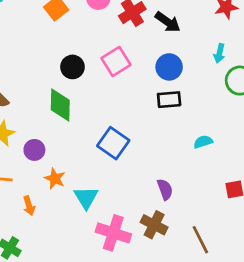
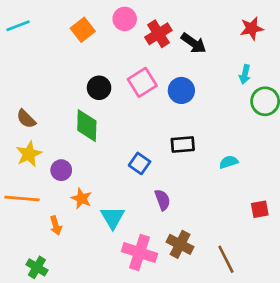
blue circle: (169, 67) -> (181, 90), moved
black rectangle: (169, 100) -> (183, 144), moved
blue square: (113, 143) -> (140, 163), size x0.7
purple semicircle: (165, 189) -> (162, 200), moved

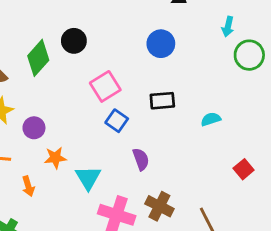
pink square: (142, 82) -> (105, 86), moved
green diamond: (87, 126) -> (38, 58), moved, turned 40
orange star: (81, 198) -> (55, 158), turned -30
red square: (260, 209) -> (244, 169), turned -30

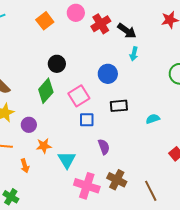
cyan arrow: (228, 27) -> (134, 54), moved
blue circle: (161, 44) -> (108, 74), moved
green diamond: (38, 58) -> (46, 91), moved
blue square: (117, 121) -> (87, 120), turned -35

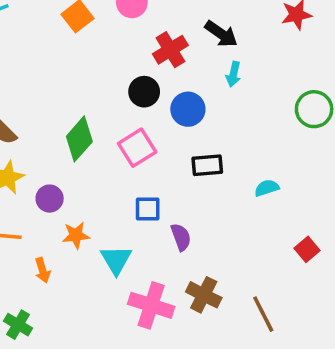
red cross: (101, 24) -> (170, 50), moved
black circle: (57, 64) -> (144, 92), moved
blue square: (87, 120) -> (148, 209), moved

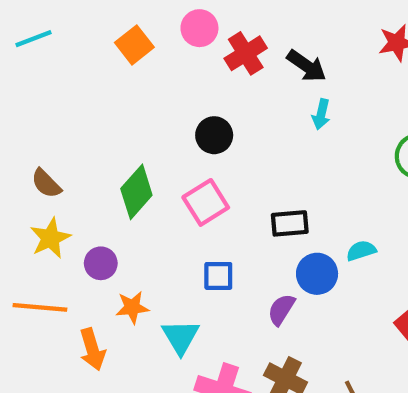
red cross: (170, 50) -> (246, 53), moved
blue circle: (188, 109) -> (317, 274), moved
purple semicircle: (181, 237) -> (281, 309), moved, turned -128
orange arrow: (43, 270) -> (92, 349), size x1.4

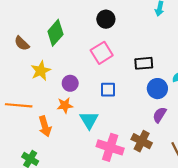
green diamond: (136, 192) -> (55, 33), moved
yellow star: (50, 238) -> (41, 71), moved
purple circle: (101, 263) -> (70, 83), moved
purple semicircle: (281, 309) -> (160, 115), moved

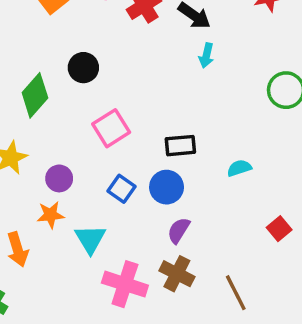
black circle: (106, 19) -> (83, 68), moved
blue circle: (157, 89) -> (167, 187), moved
blue square: (108, 90) -> (121, 189), turned 35
purple semicircle: (160, 115) -> (179, 230), moved

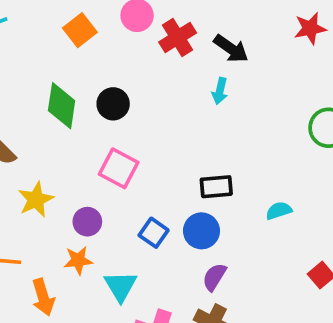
cyan arrow: (206, 55) -> (220, 91), moved
green diamond: (35, 95) -> (62, 106), moved, turned -33
pink square: (111, 128) -> (119, 168), moved, turned -30

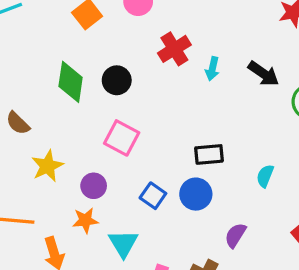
red cross: (178, 38) -> (174, 49), moved
black arrow: (231, 49) -> (263, 74), moved
cyan semicircle: (279, 211) -> (265, 176), turned -50
purple semicircle: (214, 277) -> (235, 235), moved

